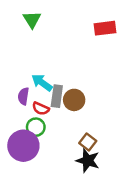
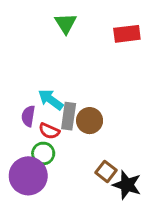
green triangle: (32, 20) -> (66, 23), moved
black star: (88, 161) -> (127, 185), moved

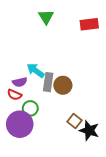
purple semicircle: (28, 116) -> (20, 82), turned -112
red semicircle: (49, 131) -> (14, 95), moved

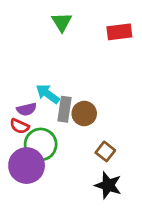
green circle: (30, 108) -> (41, 144), size x1.5
brown square: (74, 121) -> (105, 151), moved
black star: (89, 130) -> (108, 185), moved

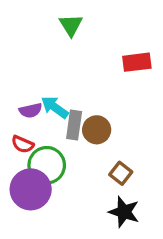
red rectangle: (119, 32) -> (137, 62), moved
purple semicircle: (27, 109) -> (31, 110), moved

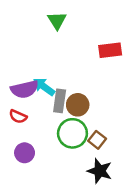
purple semicircle: (31, 110) -> (25, 89), size x1.5
green circle: (47, 165) -> (72, 133), moved
purple circle: (31, 189) -> (25, 153), size x0.6

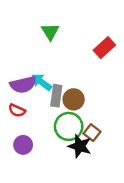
green triangle: (57, 21) -> (50, 32), moved
red rectangle: (110, 50) -> (104, 48), turned -35
black star: (100, 171) -> (80, 146), moved

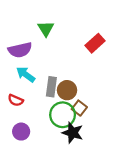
cyan arrow: (42, 82) -> (26, 74), moved
purple semicircle: (23, 85) -> (20, 50), moved
brown square: (92, 133) -> (79, 108), moved

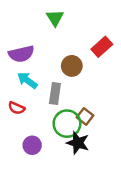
green triangle: (46, 29) -> (55, 18), moved
brown circle: (67, 90) -> (72, 66), moved
purple circle: (21, 132) -> (32, 145), moved

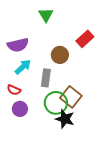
cyan arrow: (27, 80) -> (23, 67), turned 102
brown square: (85, 116) -> (71, 97), size x1.5
purple circle: (32, 145) -> (20, 109), moved

